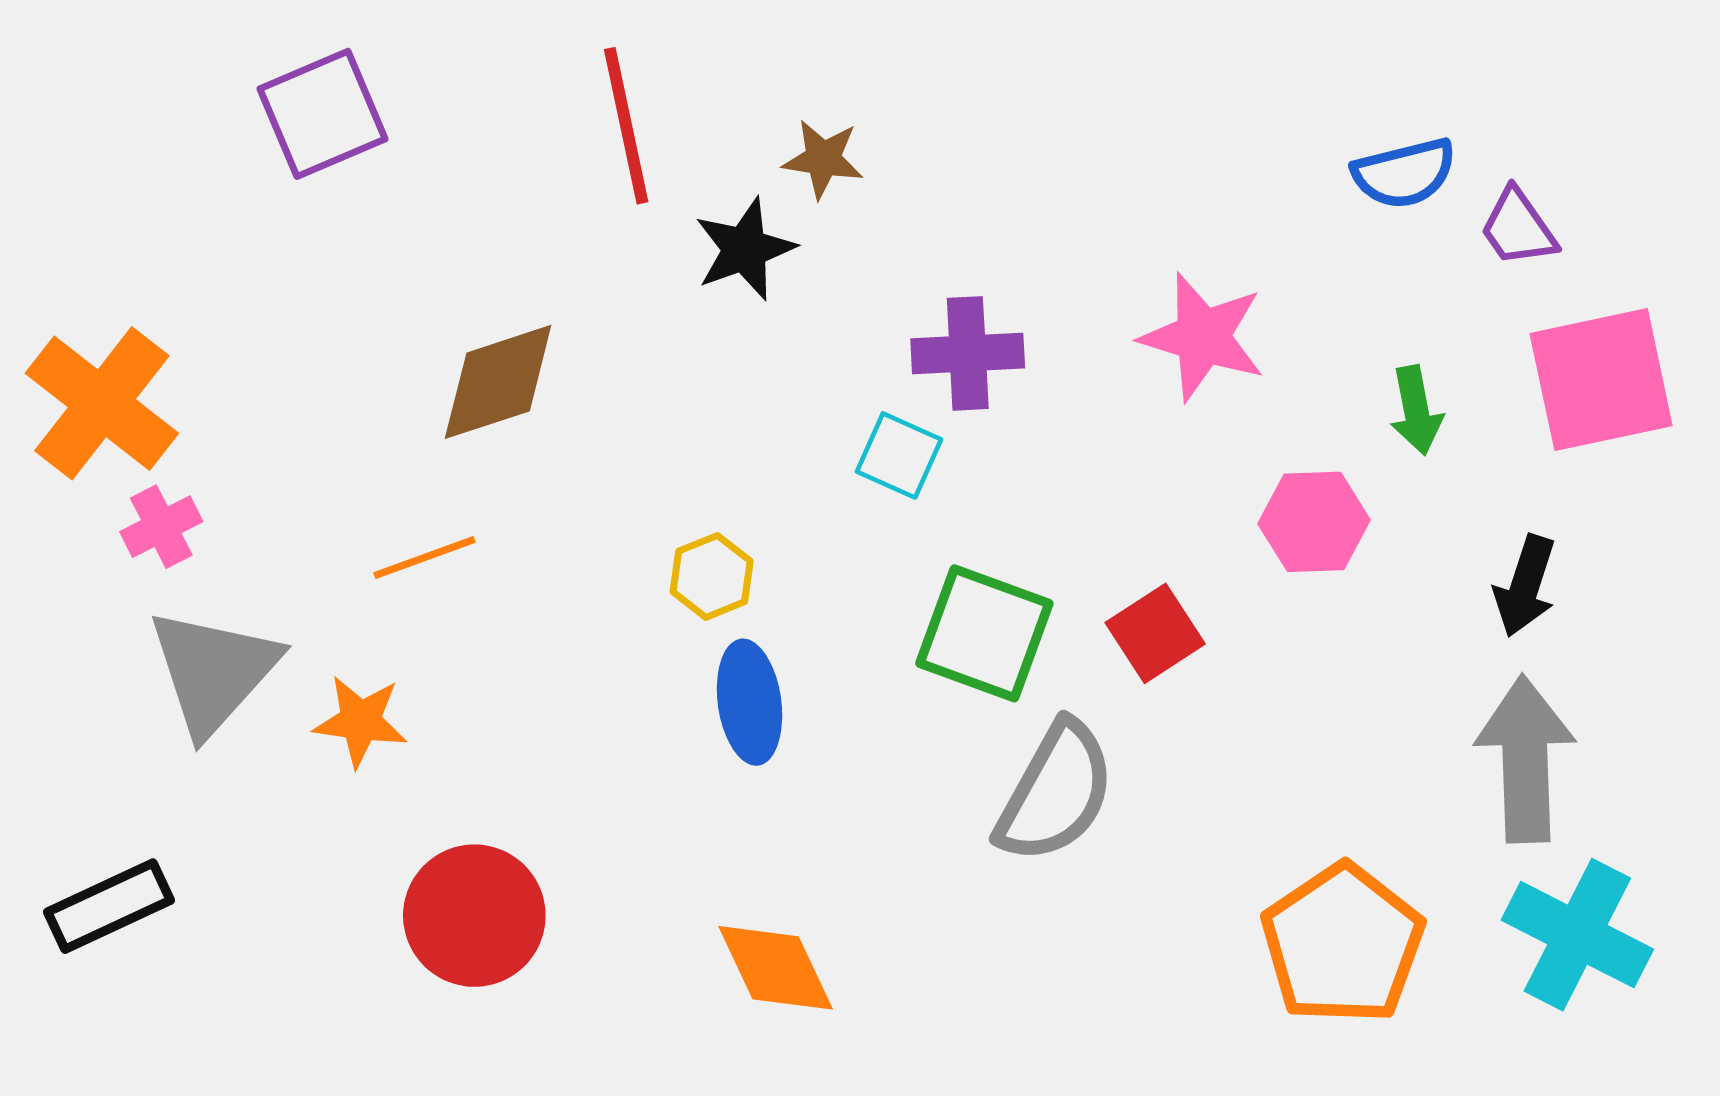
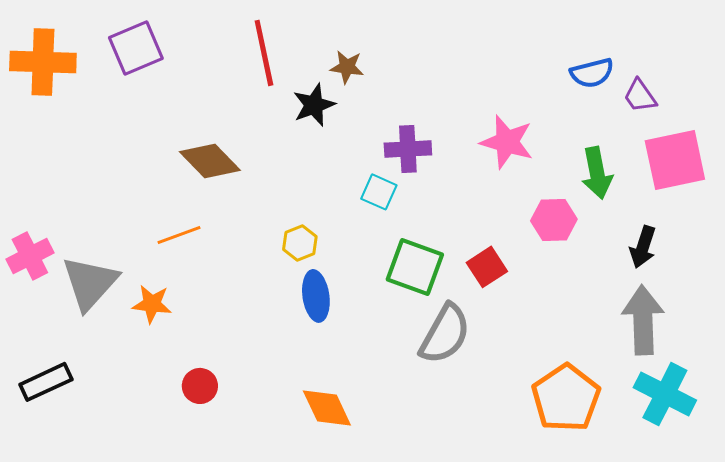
brown diamond: (498, 382) -> (210, 161), turned 64
orange cross: (102, 403) -> (43, 62), moved, turned -36
green arrow: (1416, 410) -> (597, 173), size x1.4
pink cross: (161, 527) -> (30, 256), moved, size x1.4
red circle: (474, 916) -> (200, 386), size x0.6

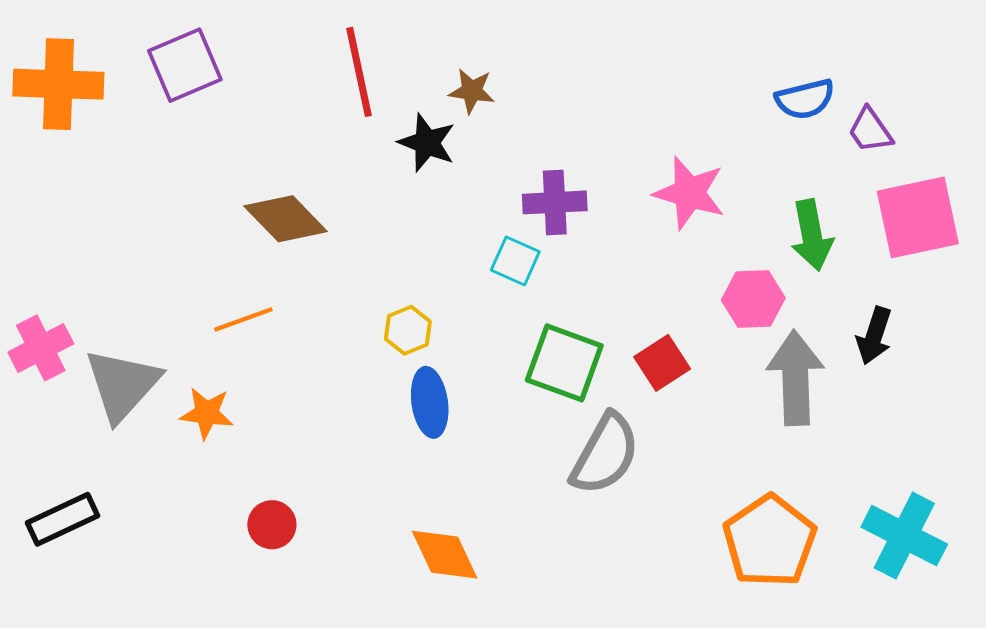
black star: (314, 105) -> (427, 143), turned -30
gray arrow: (643, 320) -> (795, 378), moved

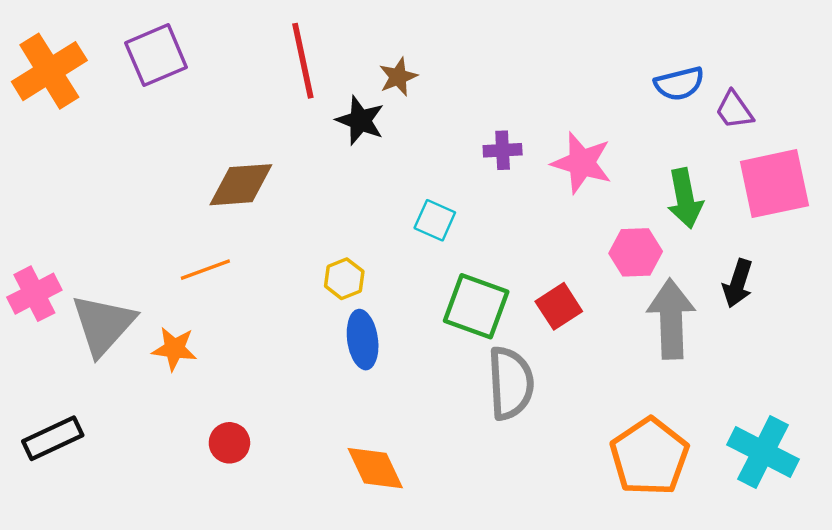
orange cross: (58, 84) -> (49, 71), turned -34
brown star: (472, 91) -> (398, 77), turned -30
purple cross: (555, 202) -> (503, 150), moved, size x0.7
brown diamond: (286, 219) -> (241, 185), turned -50
gray semicircle: (605, 454) -> (511, 383), turned -32

